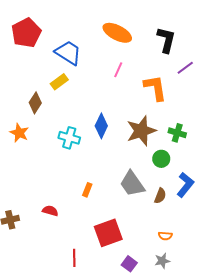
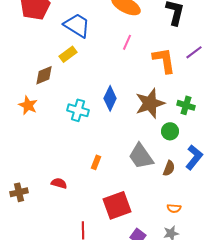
purple line: (185, 68) -> (194, 52), moved
brown diamond: (35, 103) -> (44, 75), turned 35

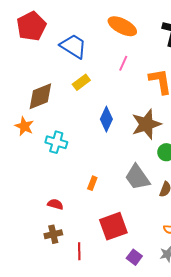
yellow rectangle: (68, 54) -> (81, 82), moved
brown diamond: (44, 75) -> (40, 96), size x1.4
cyan cross: (78, 110) -> (56, 142), moved
brown cross: (19, 192) -> (53, 234), moved

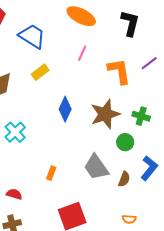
cyan cross: (56, 142) -> (15, 132), turned 30

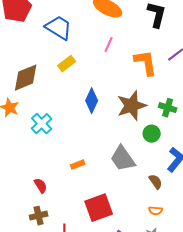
orange rectangle: (51, 173) -> (78, 165), turned 48
brown semicircle: (124, 179) -> (156, 182), moved, turned -56
red semicircle: (14, 194) -> (41, 186), turned 42

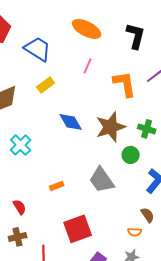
blue diamond: (92, 101) -> (71, 122), turned -55
brown semicircle: (156, 182) -> (148, 215), moved

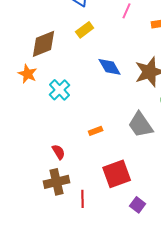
brown cross: (18, 237) -> (57, 182), size x1.4

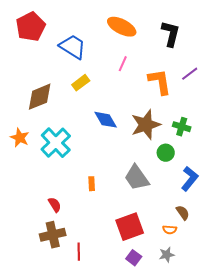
orange star: (28, 74) -> (20, 138), moved
cyan cross: (60, 90) -> (56, 143), size x1.4
orange rectangle: (96, 131) -> (92, 184), turned -72
red square: (117, 174) -> (130, 227), moved

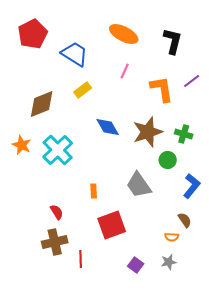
red square: (130, 227) -> (112, 225), moved

